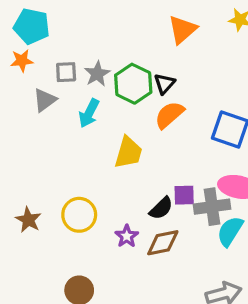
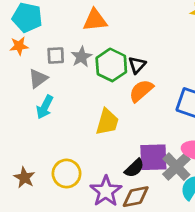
orange triangle: (182, 30) -> (95, 20), moved, turned 35
cyan arrow: (89, 113) -> (45, 107), moved
purple square: (184, 195) -> (153, 157), size x1.6
gray cross: (212, 207) -> (176, 167), turned -36
purple star: (127, 236) -> (106, 191), size x1.6

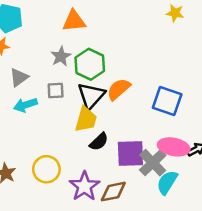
gray square: (56, 55) -> (56, 90), moved
black triangle: (137, 65) -> (91, 96), moved, size x1.6
cyan arrow: (45, 107) -> (25, 105), turned 45
black semicircle: (134, 168) -> (99, 142), moved

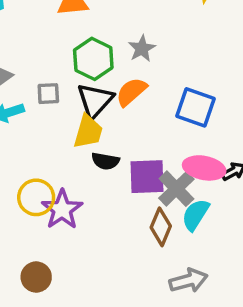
gray star: (61, 56) -> (142, 49), moved
black semicircle: (99, 142) -> (105, 161), turned 54
purple star: (84, 186) -> (62, 210), moved
brown diamond: (113, 192) -> (161, 227), moved, turned -56

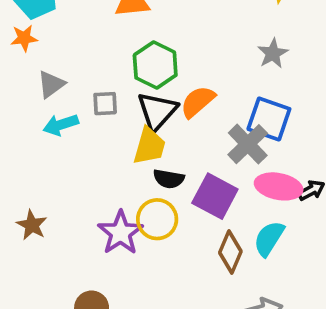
gray star: (142, 49) -> (273, 53), moved
purple square: (147, 177) -> (215, 196), turned 30
gray cross: (176, 189) -> (248, 144), moved
yellow circle: (36, 197) -> (157, 219), moved

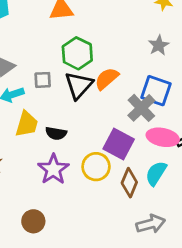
yellow trapezoid: (149, 146) -> (27, 124), moved
black semicircle: (169, 179) -> (56, 133), moved
yellow circle: (157, 219) -> (96, 167), moved

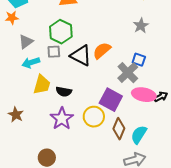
green hexagon: (77, 53) -> (61, 32), moved
black triangle: (79, 85) -> (81, 56), turned -45
blue square: (156, 91) -> (139, 60), size x0.6
cyan semicircle: (156, 173) -> (139, 135), moved

